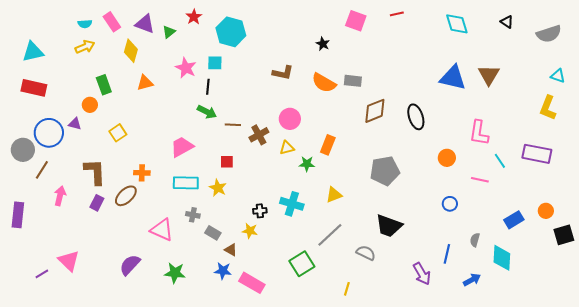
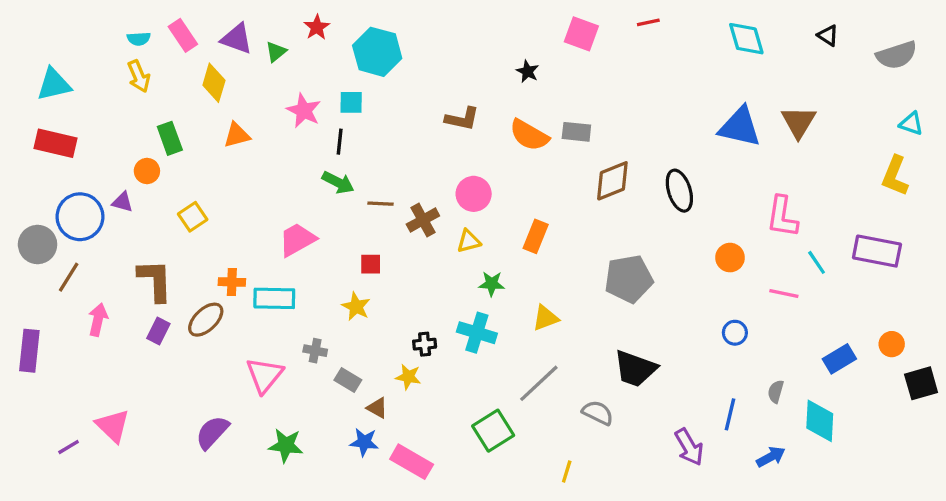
yellow arrow: (85, 47) -> (139, 76), turned 90
green star: (307, 164) -> (492, 284), moved
cyan rectangle: (186, 183) -> (274, 298), moved
pink triangle: (162, 230) -> (265, 375), turned 45

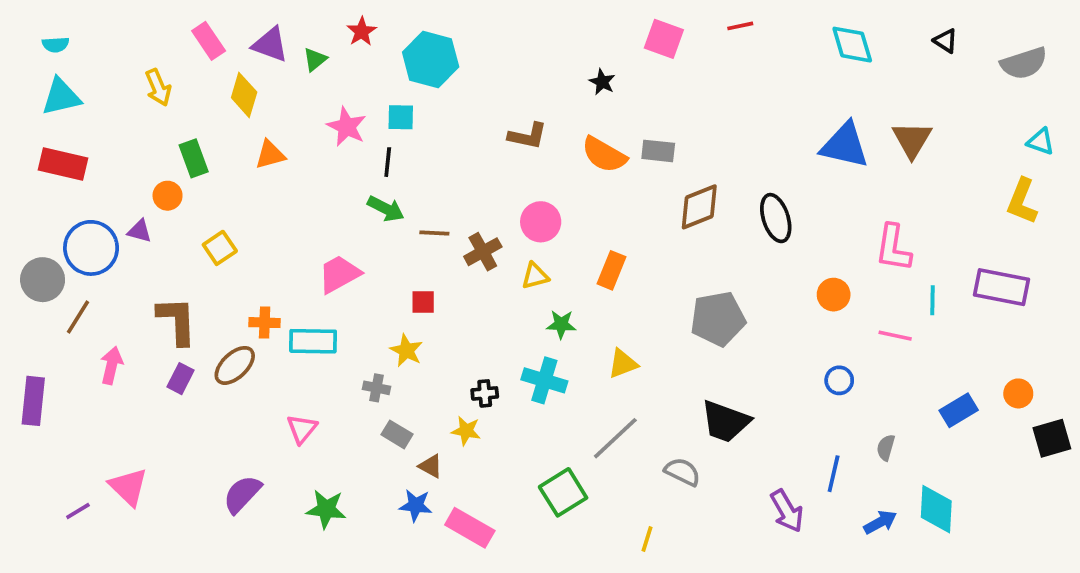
cyan semicircle: (139, 39) -> (56, 45), moved
cyan line: (817, 262) -> (932, 300), turned 35
gray cross: (315, 351) -> (376, 388), moved
pink triangle: (265, 375) -> (302, 429), size x0.7
cyan diamond: (820, 421) -> (936, 509), moved

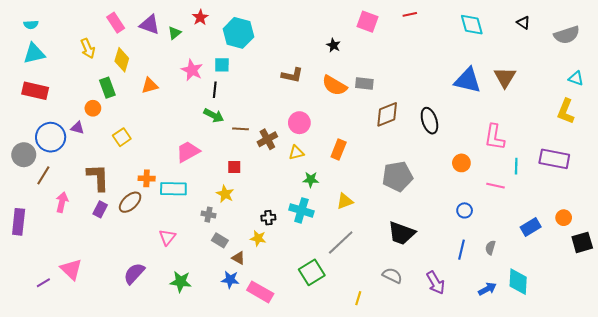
yellow diamond: (244, 95) -> (122, 60), moved
gray semicircle: (682, 472) -> (392, 275), moved
blue line: (834, 474) -> (461, 250), moved

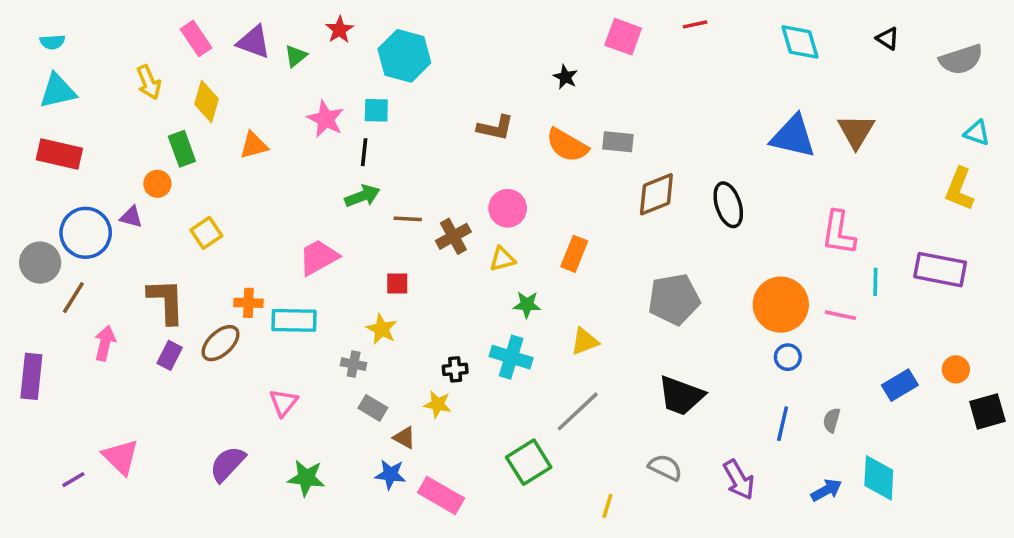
green arrow: (214, 115) -> (362, 196), turned -48
orange circle: (461, 163) -> (781, 305), moved, size x1.8

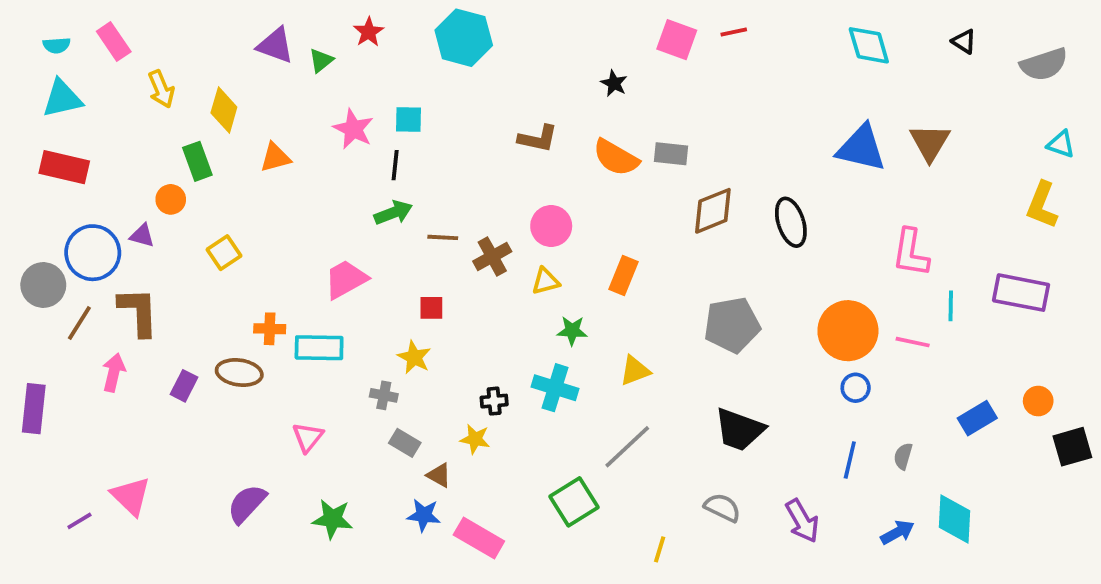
red line: (695, 24) -> (734, 32), moved
pink rectangle: (196, 38) -> (114, 42), moved
cyan hexagon: (404, 56) -> (464, 38), moved
brown L-shape: (166, 301) -> (138, 312), moved
brown ellipse: (220, 343) -> (239, 373), turned 51

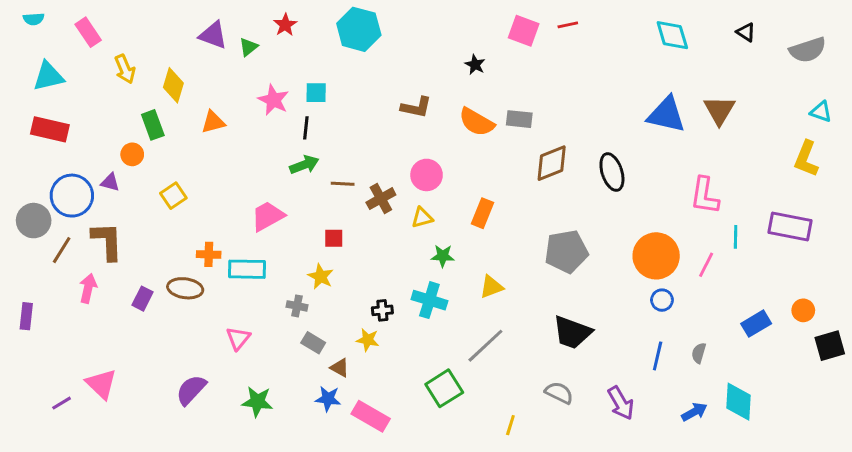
cyan semicircle: (57, 45) -> (34, 19), moved
pink line: (913, 342) -> (706, 265), turned -75
purple rectangle: (34, 409) -> (26, 316), size x0.7

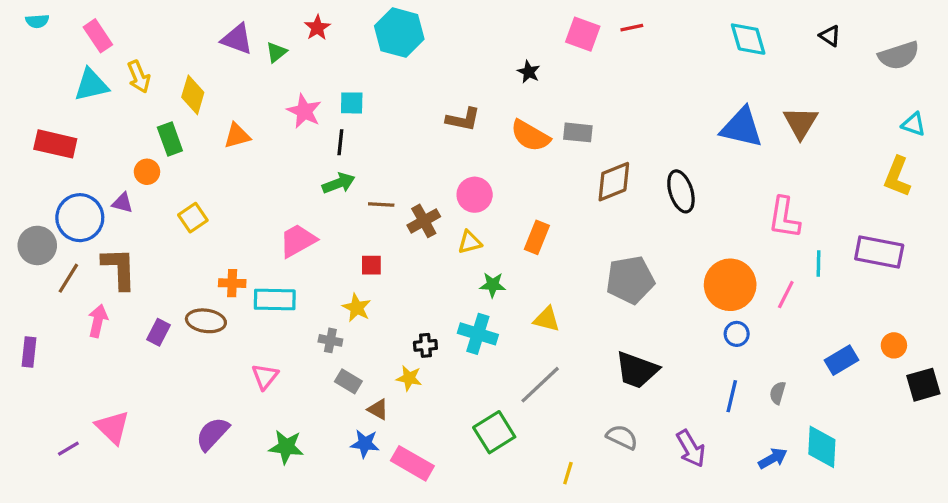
cyan triangle: (48, 76) -> (91, 85), moved
yellow triangle: (491, 287) -> (547, 319), turned 35

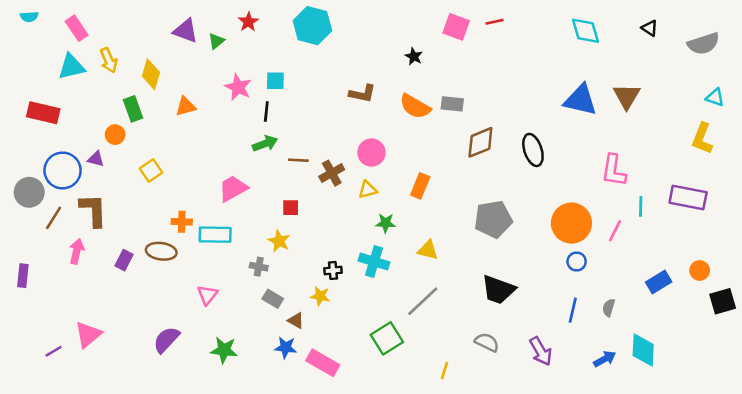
pink triangle: (113, 427) -> (88, 335), turned 36

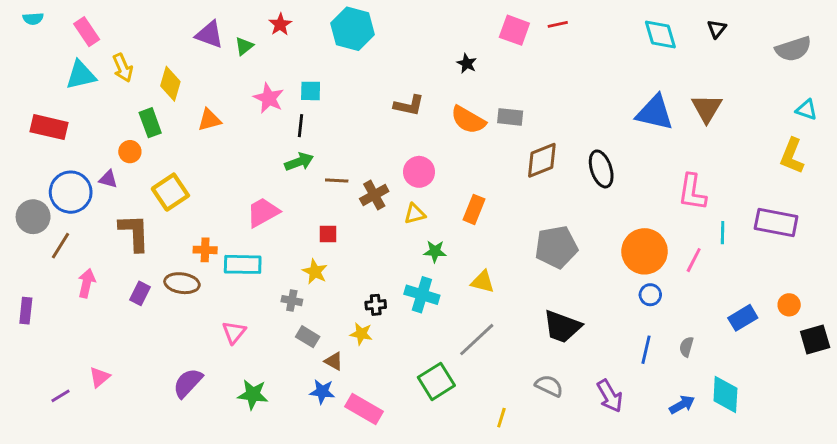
black triangle: (650, 28) -> (717, 29), moved, turned 36
yellow square: (151, 170) -> (170, 192), size x1.4
brown L-shape: (93, 210) -> (134, 233), moved
pink triangle: (88, 335) -> (100, 377), size x0.7

